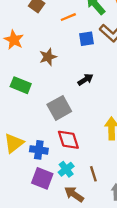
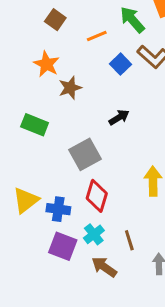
blue square: (87, 39) -> (120, 64), turned -35
orange star: (14, 40) -> (46, 64), moved
red diamond: (68, 140) -> (97, 196), turned 35

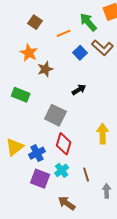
gray square: (85, 154) -> (55, 115), turned -35
blue cross: (58, 209) -> (37, 153), turned -35
brown arrow: (104, 267) -> (67, 203), moved

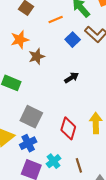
orange star: (29, 53) -> (20, 40), turned 30
gray square: (55, 115) -> (31, 117), moved
red diamond: (64, 144) -> (68, 128), moved

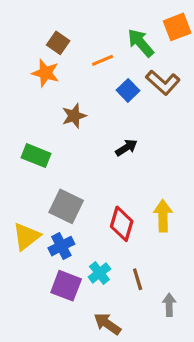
orange star: (20, 40) -> (45, 73), moved, turned 30

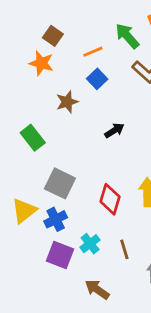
blue square: (128, 90) -> (97, 79), moved
green rectangle: (36, 156) -> (33, 138), turned 30

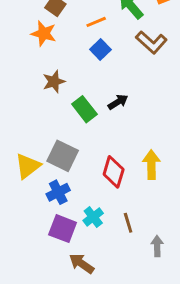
brown star: (67, 102) -> (54, 82), moved
green rectangle: (33, 138) -> (84, 109), moved
yellow triangle: (24, 211) -> (28, 166), moved
brown arrow: (97, 289) -> (82, 264), moved

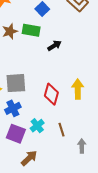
green rectangle: (84, 109) -> (31, 30), moved, turned -42
gray square: (63, 156) -> (16, 83), turned -30
brown arrow: (82, 264) -> (29, 158), turned 102

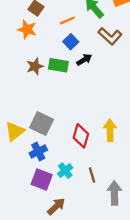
black arrow: (54, 46) -> (84, 60), moved
gray square: (16, 83) -> (42, 123), turned 30
gray arrow: (82, 146) -> (114, 193), size x1.5

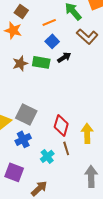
yellow arrow: (110, 130) -> (87, 133), moved
brown line: (92, 175) -> (66, 148), moved
purple square: (42, 180) -> (14, 172), moved

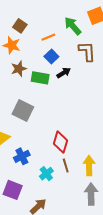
brown L-shape: (87, 36) -> (87, 51), turned -135
brown star: (20, 63) -> (19, 69), moved
gray square: (26, 114) -> (23, 110), moved
yellow arrow: (87, 133) -> (89, 166), moved

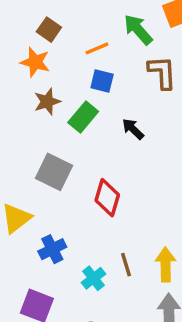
blue square: (51, 56) -> (102, 81), turned -32
black arrow: (64, 73) -> (133, 129), moved, turned -104
green rectangle: (40, 78) -> (83, 117), turned -60
red diamond: (61, 142) -> (107, 198), moved

